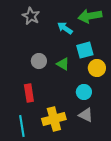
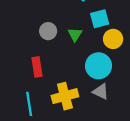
green triangle: (63, 64) -> (75, 34), turned 32
cyan circle: (84, 92) -> (99, 66), size x1.5

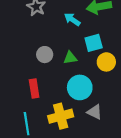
green triangle: (75, 34) -> (70, 58), turned 48
cyan circle: (99, 66) -> (80, 87), moved

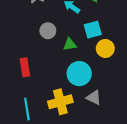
gray circle: (45, 55) -> (48, 31), moved
red rectangle: (34, 89) -> (25, 67), moved

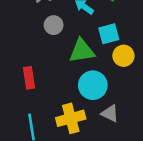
gray circle: (48, 31) -> (54, 25), moved
green triangle: (70, 44) -> (82, 51), size x1.6

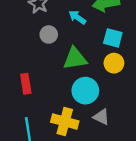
cyan square: (109, 34) -> (113, 38), moved, turned 30
yellow cross: (71, 118) -> (65, 122), turned 30

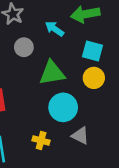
yellow cross: (65, 122) -> (41, 141), size x0.6

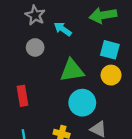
cyan arrow: (55, 29) -> (63, 29), moved
gray circle: (24, 47) -> (35, 47), moved

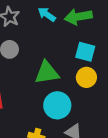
cyan arrow: (63, 29) -> (47, 14), moved

